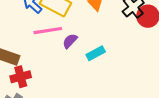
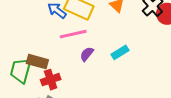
purple semicircle: (70, 41) -> (87, 54), moved

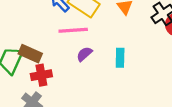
cyan rectangle: (120, 52) -> (120, 58), turned -66

